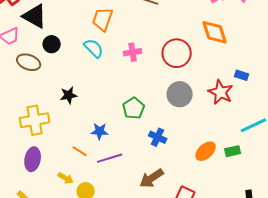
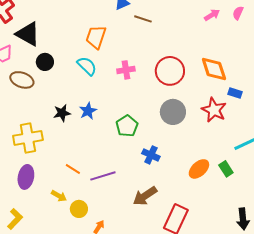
orange diamond: (215, 32) -> (214, 69), moved
blue star: (100, 131) -> (88, 111), moved, turned -30
green rectangle: (233, 151) -> (226, 169), turned 70

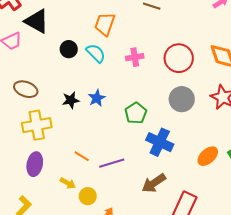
black circle: (45, 62) -> (69, 49), moved
brown ellipse: (22, 80) -> (26, 89), moved
blue cross: (151, 155) -> (160, 142), size x1.5

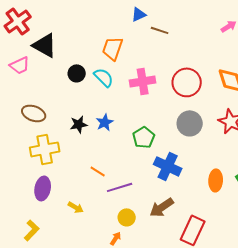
pink cross: (135, 57) -> (143, 81), size x1.4
orange line: (82, 156) -> (98, 171), moved
orange ellipse: (208, 156) -> (216, 180), turned -45
yellow circle: (88, 196) -> (127, 217), moved

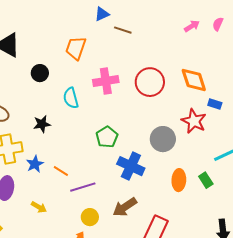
cyan semicircle: (104, 77) -> (71, 98), moved, turned -150
blue star: (105, 122) -> (35, 164), moved
gray circle: (190, 123) -> (163, 139), moved

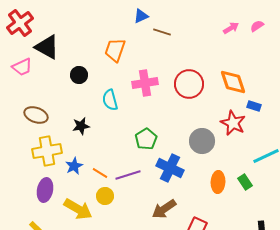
pink semicircle: (218, 24) -> (257, 26), turned 32
purple line: (83, 187) -> (128, 175), moved
yellow arrow: (39, 207) -> (78, 209), size x1.8
yellow circle: (90, 217) -> (105, 196), moved

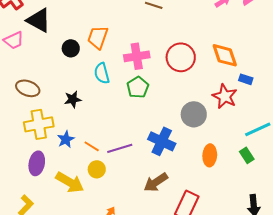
orange trapezoid: (115, 50) -> (98, 37), moved
green pentagon: (146, 139) -> (138, 87), moved
green rectangle: (245, 182) -> (247, 155), moved

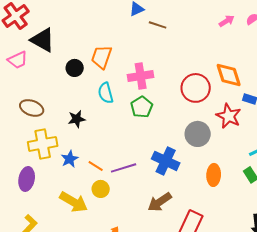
red circle: (181, 57) -> (196, 88), moved
purple ellipse: (37, 163) -> (27, 179), moved

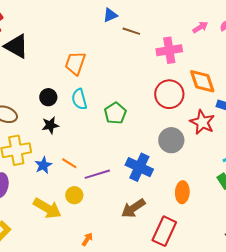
black circle: (75, 68) -> (48, 97), moved
pink cross: (141, 76) -> (169, 50), moved
orange line: (96, 166) -> (69, 163), moved
orange ellipse: (214, 175) -> (182, 192), moved

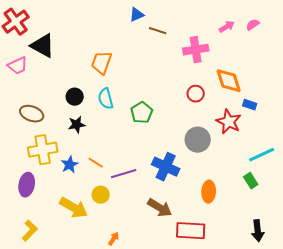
red circle: (169, 94) -> (196, 94), size x0.6
brown arrow: (133, 208) -> (160, 208), turned -115
red rectangle: (164, 231) -> (191, 231), turned 68

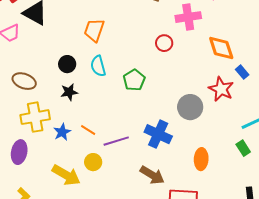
red circle: (196, 94) -> (164, 43), moved
blue rectangle: (250, 105) -> (242, 72), turned 32

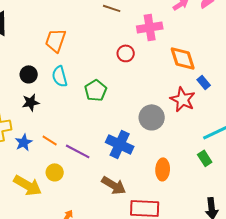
purple line: (116, 141) -> (78, 151), turned 45

